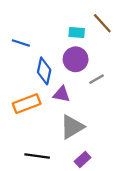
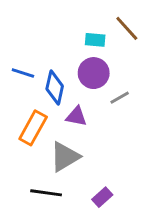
blue line: (21, 43) -> (23, 73), moved
orange rectangle: (27, 104) -> (33, 128), turned -40
gray triangle: (72, 127) -> (65, 157), moved

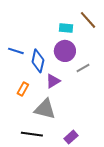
purple triangle: (76, 116) -> (53, 81), turned -42
orange rectangle: (33, 128) -> (23, 89), size x0.6
gray triangle: (65, 157) -> (45, 109), turned 45

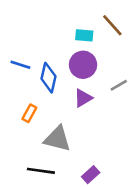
gray line: (83, 68) -> (119, 85), moved
purple triangle: (53, 81) -> (83, 98), moved

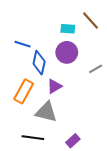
blue line: (20, 65) -> (23, 44), moved
purple triangle: (83, 98) -> (54, 86), moved
orange rectangle: (29, 113) -> (24, 91), size x1.6

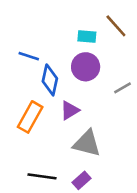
gray triangle: (46, 112) -> (87, 143), moved
purple rectangle: (73, 141) -> (82, 180), moved

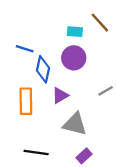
gray line: (123, 88) -> (106, 91), moved
orange rectangle: (30, 117) -> (26, 101), turned -30
purple rectangle: (82, 180) -> (84, 156), moved

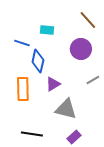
cyan rectangle: (75, 32) -> (47, 30), moved
purple circle: (74, 58) -> (81, 49), moved

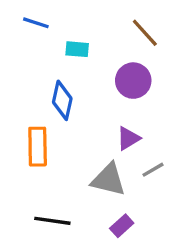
blue line: (22, 43) -> (36, 23), moved
gray line: (93, 80) -> (153, 170), moved
purple triangle: (53, 84) -> (128, 138), moved

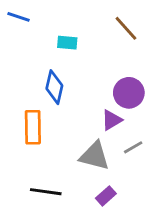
blue line: (36, 23) -> (19, 17), moved
purple circle: (133, 81) -> (129, 93), moved

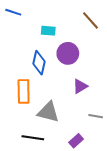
purple circle: (129, 93) -> (68, 53), moved
gray line: (133, 147) -> (96, 116), moved, turned 40
gray triangle: (94, 156) -> (48, 112), moved

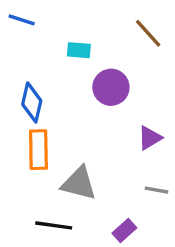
blue diamond: (39, 63) -> (32, 102), moved
purple triangle: (80, 86) -> (150, 138), moved

